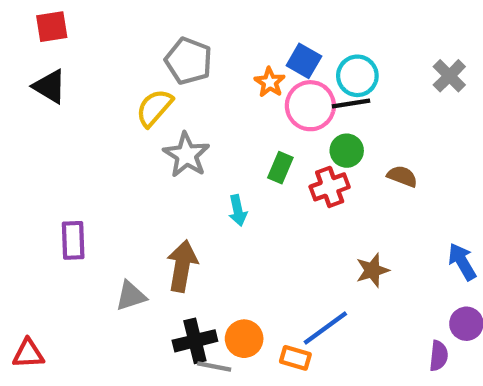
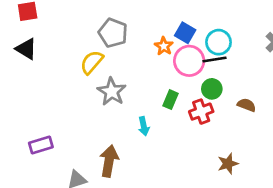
purple rectangle: (73, 240) -> (41, 145), turned 75

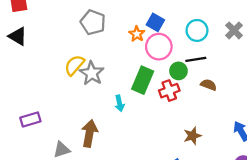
cyan circle: (219, 42) -> (197, 30), moved
black line: (215, 60) -> (196, 59), moved
yellow semicircle: (92, 62) -> (74, 65), moved
green rectangle: (170, 100) -> (143, 80), size x1.6

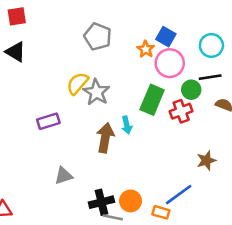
purple rectangle: (30, 120) -> (48, 121), moved
brown arrow: (89, 133) -> (105, 138), moved

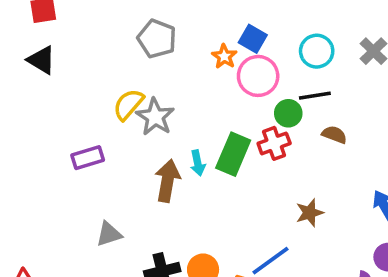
green rectangle: (152, 100) -> (233, 154), moved

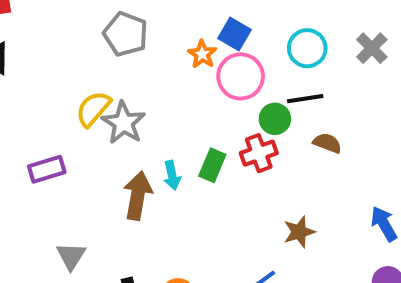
green rectangle: (233, 154) -> (212, 165), size x0.7
gray triangle: (109, 234) -> (71, 256), turned -40

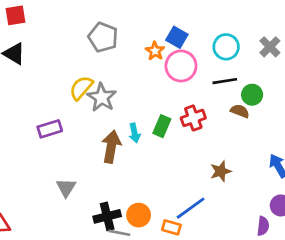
green circle: (275, 119) -> (252, 95), moved

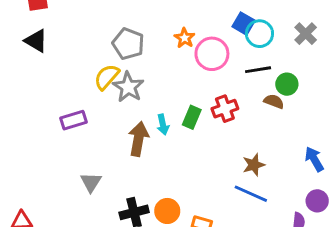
gray pentagon: (103, 37) -> (128, 44), moved
blue square: (177, 37) -> (244, 24), moved
blue line: (191, 208) -> (251, 194), moved, turned 60

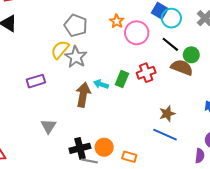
black line: (258, 70) -> (170, 44), turned 48
brown semicircle: (274, 101) -> (182, 67), size x1.5
cyan arrow: (163, 124) -> (101, 84), turned 120

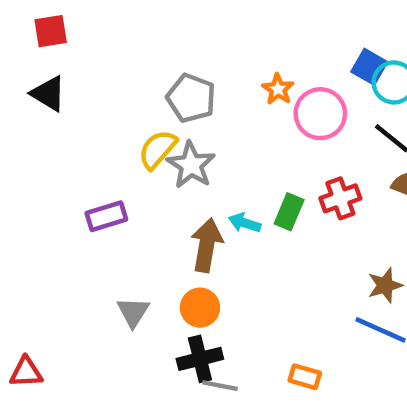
orange circle: (104, 147) -> (200, 308), moved

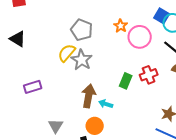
black triangle: (48, 94) -> (18, 39), moved
purple rectangle: (106, 216) -> (33, 87), moved
cyan arrow: (245, 223) -> (106, 104), moved
orange circle: (200, 308) -> (95, 126), moved

